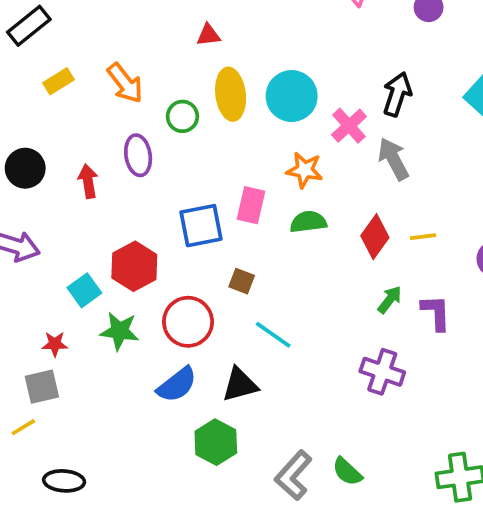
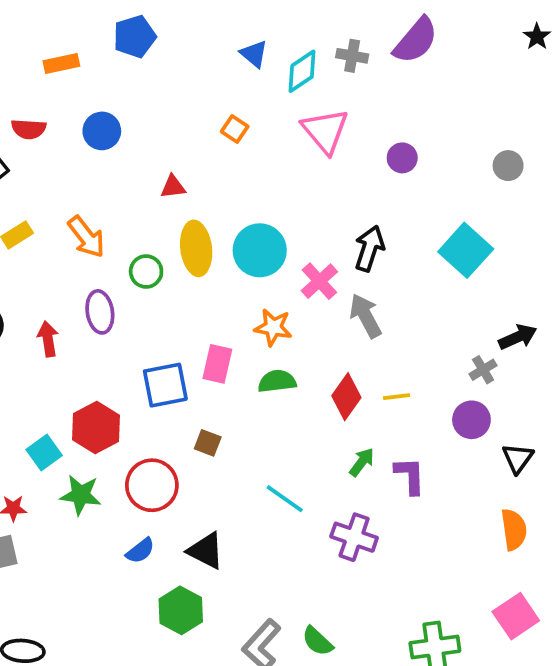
cyan line: (273, 335) -> (285, 499), moved
blue semicircle: (177, 385) -> (140, 551), size x0.7
black triangle: (240, 385) -> (206, 551), turned 42

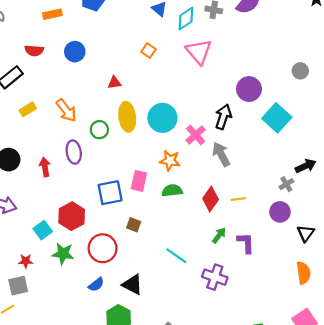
purple circle: (402, 158) -> (249, 89), moved, size x1.5

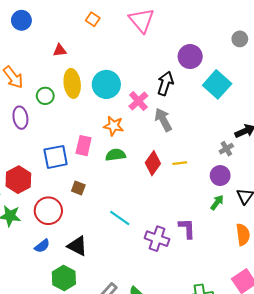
green arrow: (219, 235) -> (217, 202), moved
purple L-shape: (246, 243) -> (187, 228), moved

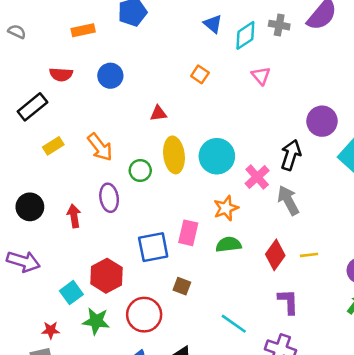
pink triangle: (141, 20) -> (261, 76), size x0.6
orange star: (114, 126) -> (226, 208), turned -30
purple L-shape: (187, 228) -> (288, 302), moved

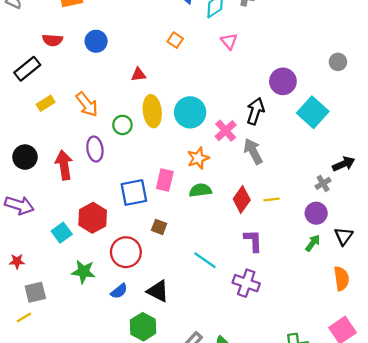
red arrow: (74, 216) -> (64, 165), size x1.4
green star: (96, 321) -> (83, 272), moved
red star: (51, 330) -> (17, 261), moved

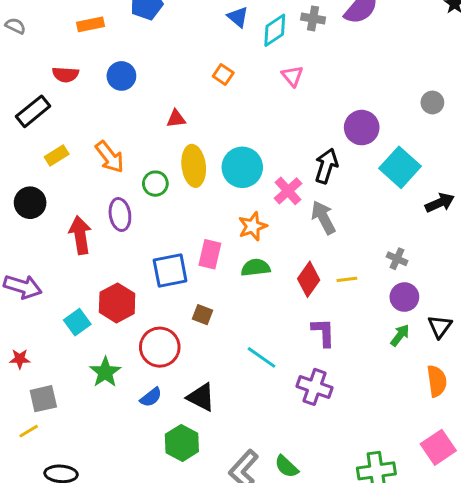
black circle: (25, 157) -> (30, 203), moved
black arrow: (344, 164) -> (440, 203), moved
gray cross: (323, 183) -> (397, 259), moved, turned -35
green star: (83, 272) -> (105, 372), turned 30

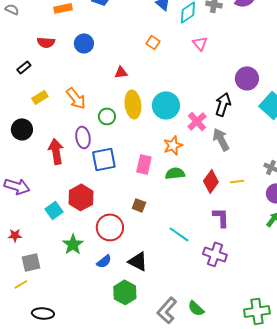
black rectangle: (33, 111) -> (24, 67), size x0.6
blue square: (170, 270) -> (104, 159), moved

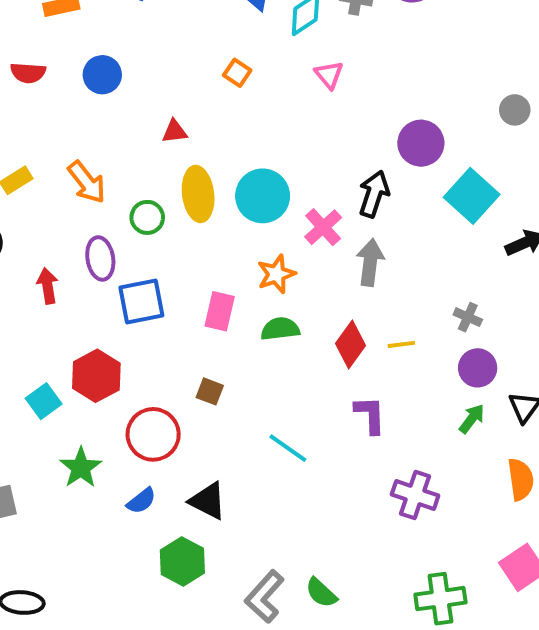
gray arrow: (221, 139) -> (370, 262), turned 35
red arrow: (56, 151) -> (48, 286), size x0.7
purple cross: (215, 254) -> (415, 495), moved

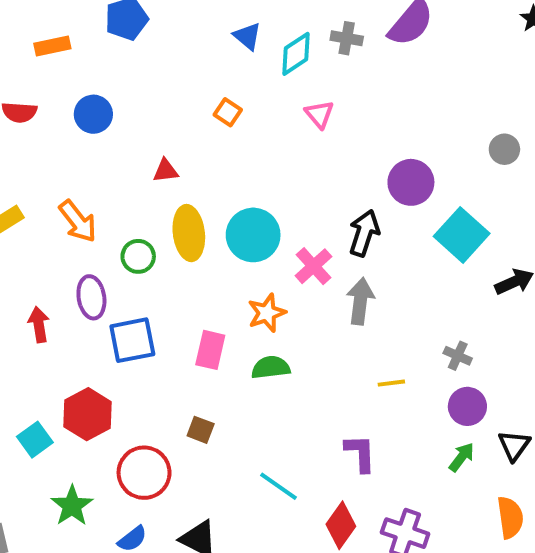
red diamond: (351, 344) -> (341, 525), moved

